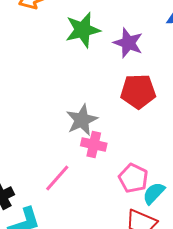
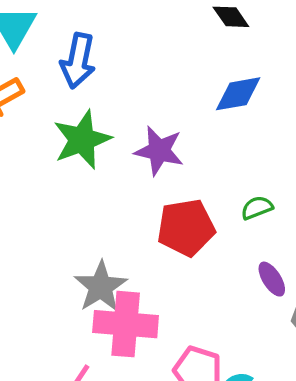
pink cross: (94, 144) -> (126, 324), size x1.5

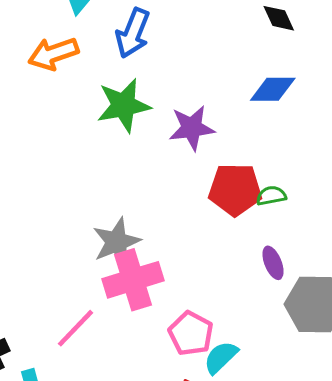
purple star: (159, 151) -> (192, 128), turned -30
red pentagon: (186, 228) -> (235, 190), moved
pink cross: (126, 324) -> (133, 280), turned -32

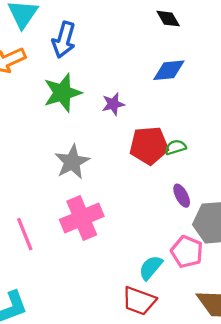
purple star: (192, 128) -> (113, 104), size x0.7
gray star: (116, 242) -> (72, 162), moved
pink line: (76, 328) -> (25, 234), moved, turned -60
pink pentagon: (191, 333) -> (187, 252), moved

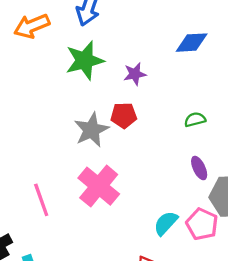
red pentagon: (149, 145) -> (124, 115), moved, size x0.7
pink cross: (82, 218) -> (99, 186), turned -30
cyan semicircle: (151, 268) -> (166, 223), moved

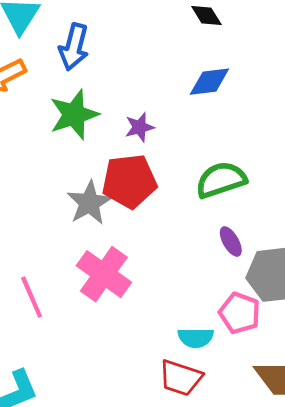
red pentagon: (124, 115) -> (129, 181), size x1.6
green semicircle: (195, 120) -> (221, 180), size x1.8
cyan semicircle: (166, 223) -> (196, 338), moved, turned -128

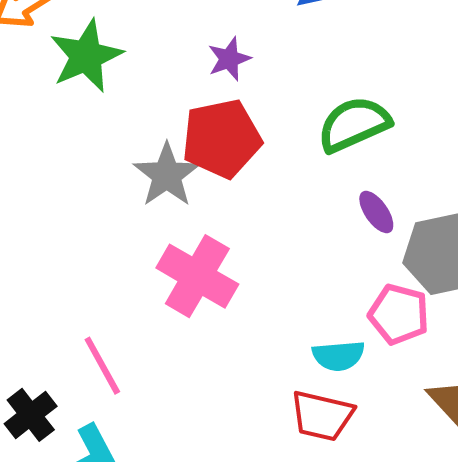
green star: (74, 115) -> (86, 56), moved
pink line: (32, 297) -> (102, 366), moved

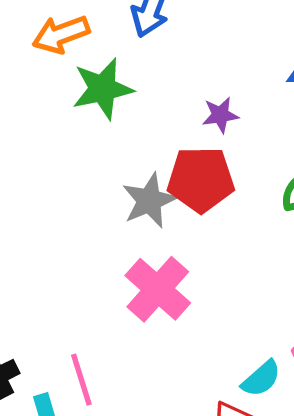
cyan semicircle: (338, 356) -> (261, 379), turned -48
pink line: (102, 366) -> (81, 380), moved

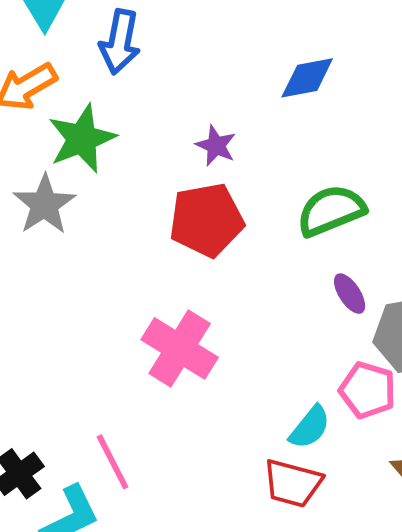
purple star: (220, 115) -> (216, 146), turned -30
gray star: (149, 201) -> (44, 204), moved

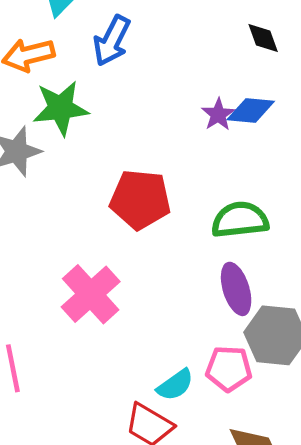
purple star: (216, 146) -> (218, 114), moved
purple ellipse: (350, 294) -> (236, 289), size x1.5
pink pentagon: (368, 390) -> (229, 369), turned -30

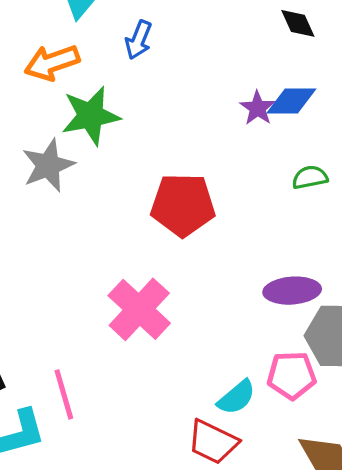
blue arrow: (112, 41) -> (139, 40), size x0.7
green semicircle: (240, 220) -> (310, 177), moved, size x0.6
purple ellipse: (236, 289) -> (292, 291), turned -72

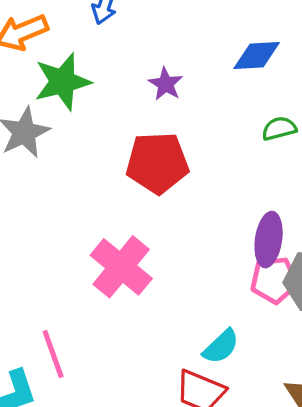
purple star: (258, 108) -> (166, 84), moved
purple ellipse: (292, 291) -> (269, 240), turned -74
pink pentagon: (292, 375) -> (274, 280), moved

